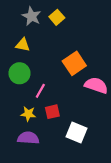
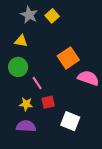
pink line: (40, 91) -> (37, 83), turned -64

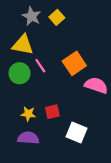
yellow triangle: (21, 41) -> (23, 45), size x1.5
pink line: (37, 83) -> (40, 66), moved

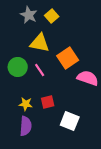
yellow triangle: (23, 45) -> (40, 43), moved
pink line: (40, 66) -> (40, 70), moved
purple semicircle: (28, 138) -> (26, 126), turned 90

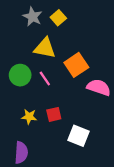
purple semicircle: (26, 126) -> (21, 153), moved

